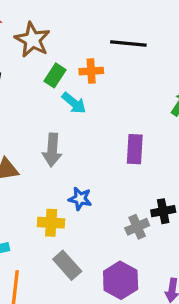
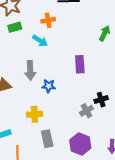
green rectangle: (55, 75) -> (15, 27), moved, turned 48
blue star: (80, 199) -> (49, 86), moved
gray rectangle: (67, 265) -> (47, 139), turned 36

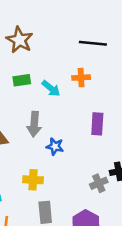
orange cross: (48, 20) -> (81, 78), moved
green rectangle: (15, 27) -> (22, 80), moved

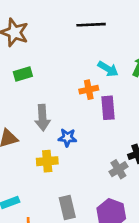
orange cross: (81, 78) -> (89, 90), moved
cyan arrow: (51, 88) -> (108, 69), moved
yellow cross: (33, 180) -> (47, 161), moved

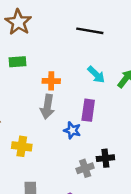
orange cross: (89, 90) -> (51, 81), moved
gray arrow: (42, 118) -> (47, 107), moved
blue star: (67, 138) -> (72, 130), moved

